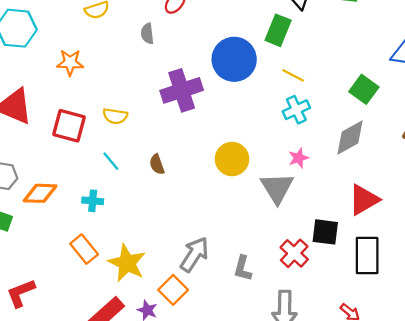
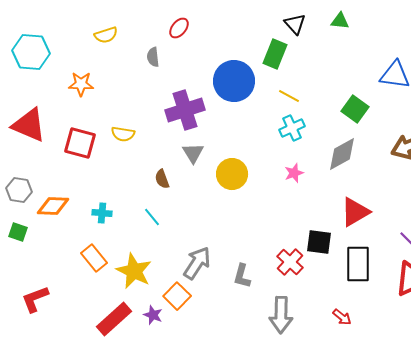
cyan line: (111, 161) -> (152, 217), moved
gray triangle: (277, 188) -> (193, 153), moved, size x0.7

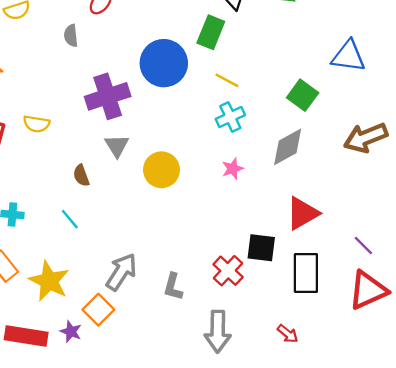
red rectangle: (114, 319) -> (26, 336), turned 51

